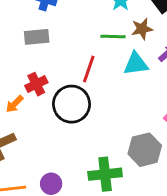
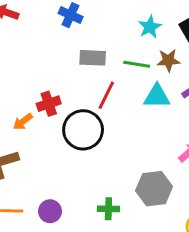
gray rectangle: (37, 37) -> (93, 58), moved
green cross: (105, 174) -> (108, 209), size x0.6

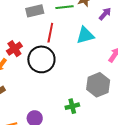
cyan triangle: (157, 96) -> (85, 35), moved

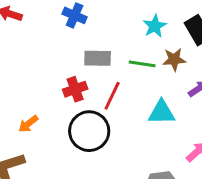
red cross: (14, 49) -> (75, 89), moved

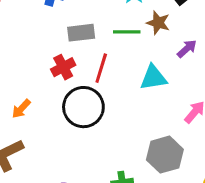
brown star: (174, 59) -> (158, 23), turned 30

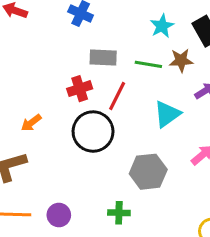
brown star: (158, 23) -> (181, 60), turned -30
cyan triangle: (153, 78) -> (167, 114), turned -36
gray hexagon: (165, 155) -> (148, 172), moved

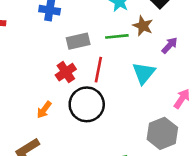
brown star: (181, 60) -> (143, 26), turned -30
orange arrow: (31, 123) -> (44, 110), moved
gray hexagon: (148, 172) -> (162, 133), moved

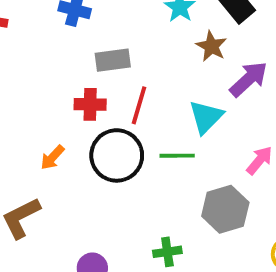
green line: (117, 36) -> (177, 156), moved
purple arrow: (170, 45) -> (249, 79), size x1.5
red cross: (66, 72) -> (90, 104), turned 30

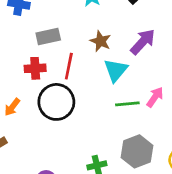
brown star: (211, 46) -> (101, 41), moved
green line: (177, 156) -> (127, 104), moved
gray hexagon: (225, 209) -> (137, 151), moved

